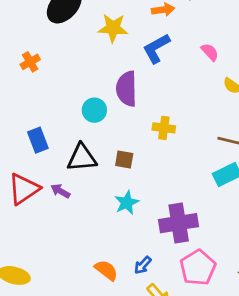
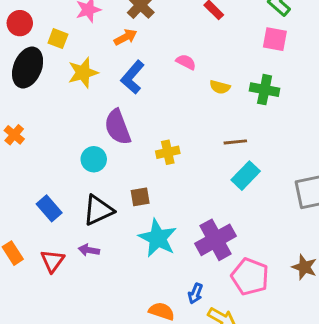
red triangle: (24, 189) -> (52, 261), size x0.7
cyan star: (127, 203) -> (158, 238), size x1.5

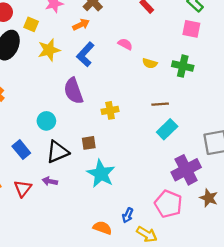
cyan circle: (94, 159) -> (46, 121), moved
purple cross: (216, 240) -> (186, 170), moved

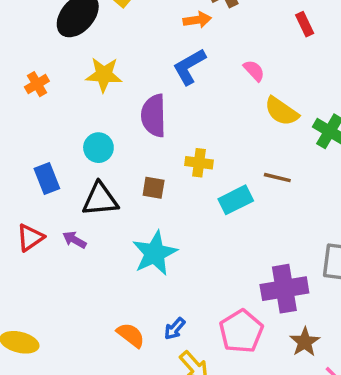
yellow star: (49, 50) -> (104, 75), moved
yellow semicircle: (150, 63) -> (282, 111), size x1.5
cyan rectangle: (167, 129) -> (236, 200), moved
brown square: (89, 143) -> (154, 188), moved

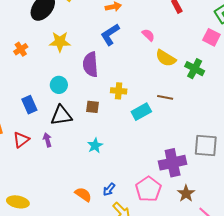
purple arrow: (74, 240) -> (47, 140), turned 48
cyan star: (155, 253) -> (95, 146), size x0.6

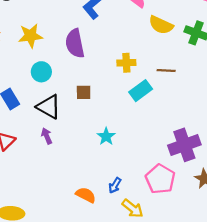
yellow star: (60, 42) -> (30, 36), moved
yellow cross: (119, 91) -> (126, 63), moved
black triangle: (61, 115) -> (49, 107), turned 45
purple arrow: (47, 140) -> (47, 136), moved
cyan star: (95, 146) -> (106, 136), moved

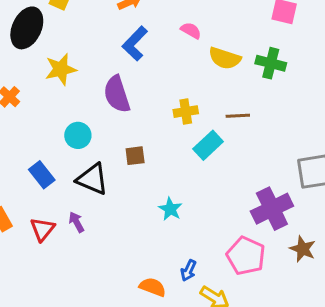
yellow star: (30, 36) -> (61, 69), moved
purple arrow: (47, 136) -> (76, 222), moved

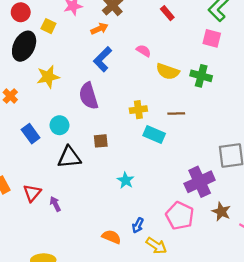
cyan rectangle: (208, 145) -> (154, 135), turned 65
blue rectangle: (42, 175) -> (31, 134), moved
black triangle: (92, 179) -> (69, 157), turned -30
purple arrow: (76, 222) -> (55, 204), moved

